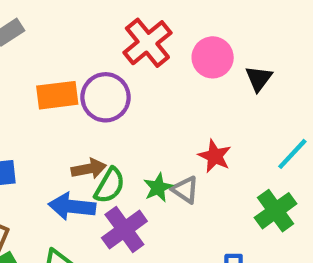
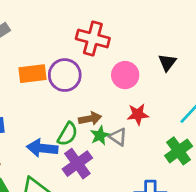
red cross: (147, 43) -> (93, 39), turned -36
pink circle: (213, 57) -> (125, 75), moved
red star: (215, 156) -> (138, 114), turned -30
brown arrow: (89, 169) -> (90, 119), moved

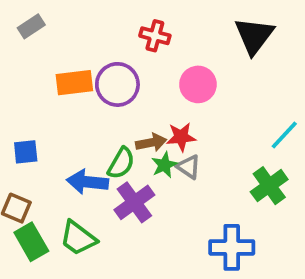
red cross: (93, 39) -> (155, 36), size x0.7
black triangle: (167, 62) -> (254, 36), moved, size x1.6
red star: (138, 114) -> (181, 137), moved

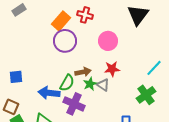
orange rectangle: (74, 83) -> (61, 21), moved, turned -42
red star: (181, 137) -> (112, 69), moved
purple cross: (134, 202) -> (74, 104), turned -30

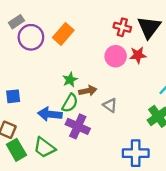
red cross: (85, 15) -> (122, 27), moved
purple circle: (65, 41) -> (31, 37), moved
red star: (112, 69) -> (138, 55), moved
green star: (90, 84) -> (70, 80), moved

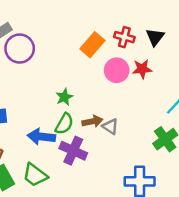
black triangle: (149, 27) -> (155, 37), size x0.7
orange rectangle: (63, 34) -> (92, 45), moved
brown arrow: (88, 91) -> (92, 121), moved

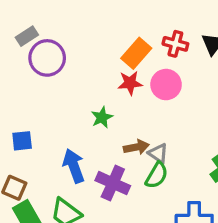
red star: (142, 69) -> (130, 83), moved
green semicircle: (64, 124) -> (157, 175), moved
blue arrow: (41, 137) -> (74, 166), turned 64

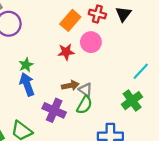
red star: (130, 83) -> (66, 52), moved
green star: (102, 117) -> (26, 65), moved
blue arrow: (74, 166) -> (27, 84), moved

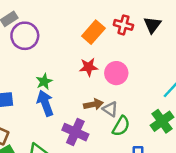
pink circle: (91, 42) -> (116, 73), moved
green semicircle: (84, 105) -> (121, 126), moved

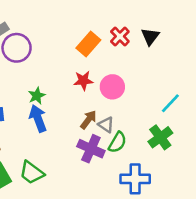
red cross: (123, 25) -> (120, 36), turned 30
brown arrow: (93, 104) -> (88, 120), turned -42
purple cross: (75, 132) -> (91, 149), moved

